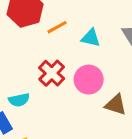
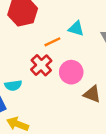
orange line: (57, 27) -> (52, 42), moved
cyan triangle: (91, 38) -> (76, 28), moved

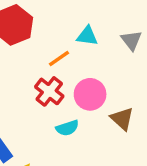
cyan semicircle: (13, 85) -> (67, 128), moved
brown triangle: (92, 94) -> (122, 119), turned 30

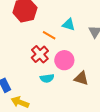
orange line: (59, 58) -> (49, 35), turned 56
brown triangle: (122, 119) -> (81, 78), turned -35

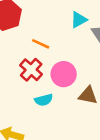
cyan triangle: (69, 24) -> (79, 20), moved, turned -40

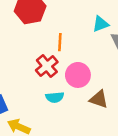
orange line: (41, 44) -> (60, 42), turned 60

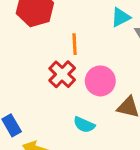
cyan semicircle: (55, 97) -> (84, 125), moved, turned 36

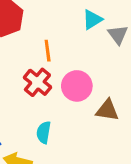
cyan semicircle: (84, 125) -> (44, 132), moved, turned 80

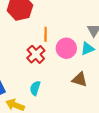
cyan triangle: (92, 20) -> (87, 49), moved
pink circle: (77, 86) -> (66, 48), moved

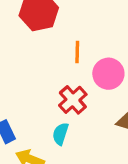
red cross: (36, 54) -> (73, 100), moved

